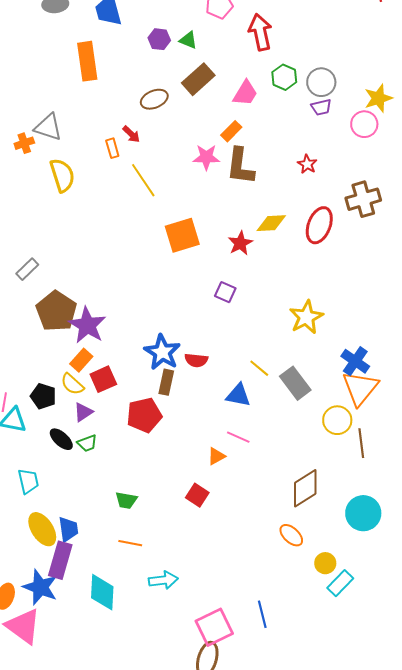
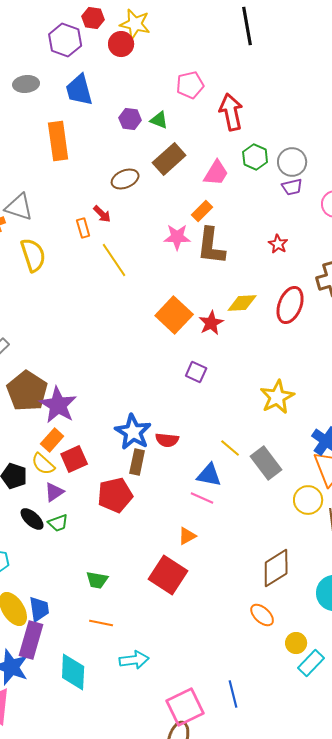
orange square: (182, 235) -> (174, 315), moved, turned -30
pink line: (238, 437) -> (202, 498), moved
red square: (197, 495) -> (168, 575), size x1.6

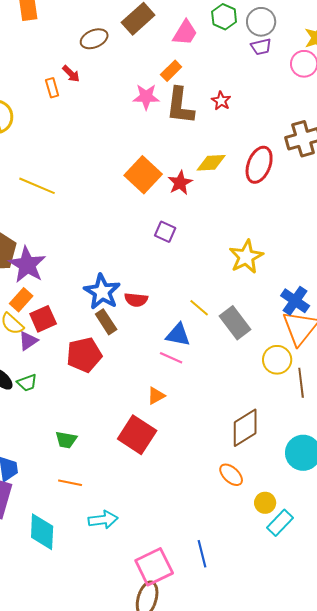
red star: (278, 244) -> (221, 101), moved
yellow line: (114, 260) -> (37, 186), moved, turned -33
brown rectangle: (137, 462) -> (106, 322), turned -45
purple triangle: (54, 492) -> (28, 341), moved

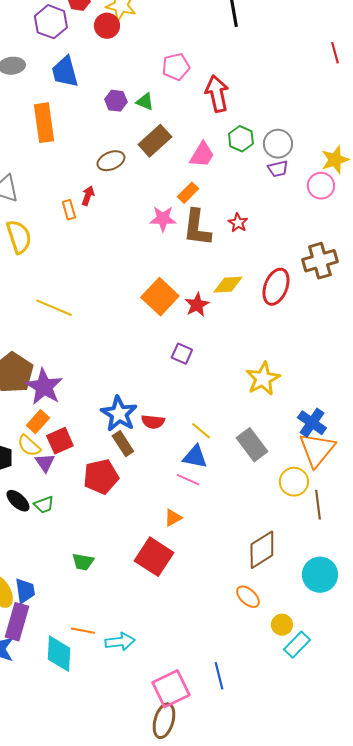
red arrow: (71, 74) -> (88, 196), turned -114
yellow line: (199, 308) -> (201, 431), moved
purple triangle: (28, 341) -> (45, 463), turned -30
orange line: (70, 483) -> (83, 631), moved

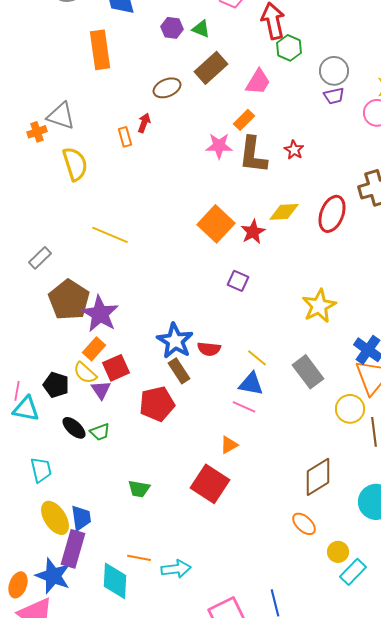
green hexagon: (241, 139) -> (289, 48), moved

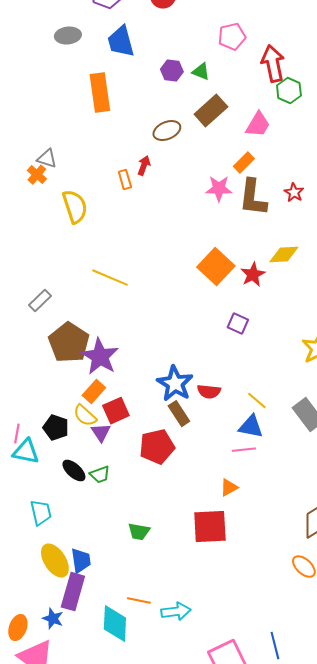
gray triangle: (61, 116) -> (47, 159), moved, size x0.7
orange cross: (37, 132) -> (37, 175), turned -30
pink line: (244, 407) -> (244, 450), turned -30
red square: (210, 484) -> (210, 527), turned -36
blue star: (53, 576) -> (53, 619), size x0.6

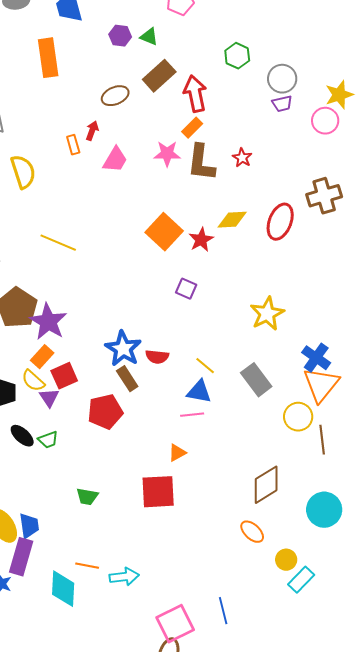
red arrow: (273, 64) -> (195, 94), moved
pink trapezoid: (258, 125) -> (115, 160), moved

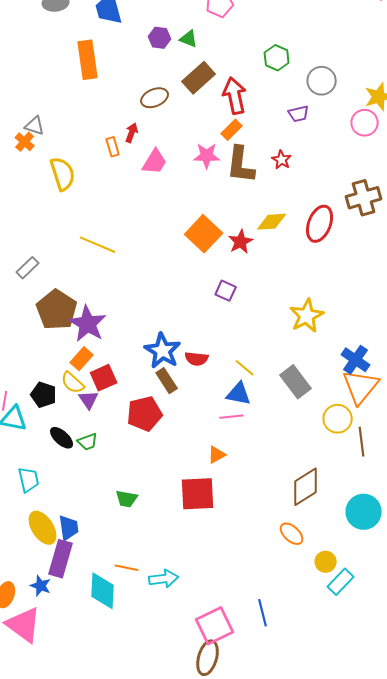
purple trapezoid: (282, 104) -> (299, 114), moved

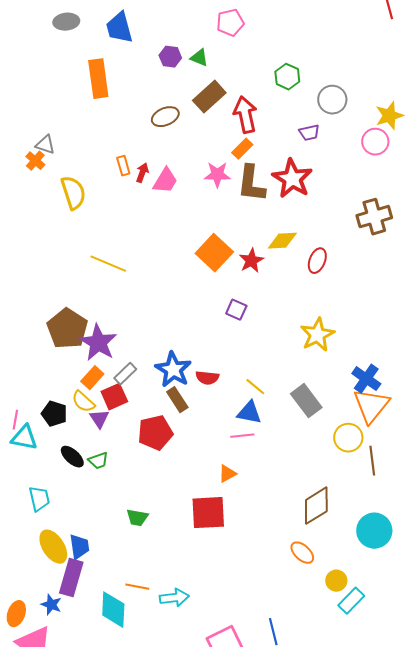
red arrow: (132, 133) -> (142, 173), moved
red star: (282, 160) -> (292, 179), size x2.0
red ellipse: (320, 224) -> (317, 261), moved, size x0.7
gray rectangle: (28, 268) -> (125, 374), moved

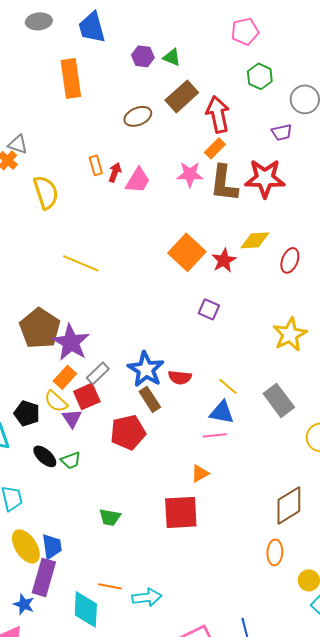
pink pentagon: (230, 23) -> (245, 31), moved
red star: (292, 179) -> (265, 178), turned -30
orange ellipse: (302, 553) -> (275, 552), turned 50

